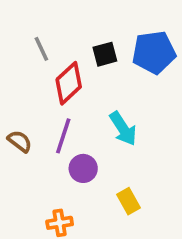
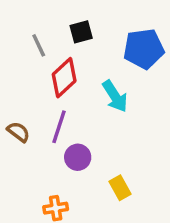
black square: (105, 54) -> (81, 32), moved
cyan arrow: (123, 129) -> (115, 96), moved

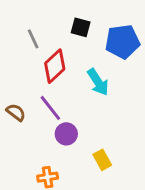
black square: (81, 32) -> (81, 27), moved, turned 30
purple line: (59, 127) -> (50, 108), turned -56

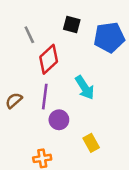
cyan arrow: (98, 82) -> (85, 88), moved
purple line: (50, 108) -> (45, 97), turned 45
brown semicircle: (16, 112) -> (14, 100), turned -78

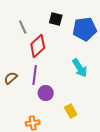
cyan arrow: (85, 88) -> (80, 68), moved

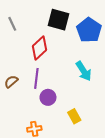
black square: (56, 19) -> (58, 20), size x1.5
gray line: (23, 27) -> (12, 24), moved
blue pentagon: (85, 29) -> (89, 30), turned -30

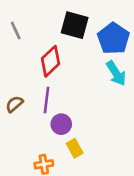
cyan arrow: (84, 71) -> (116, 73), moved
yellow rectangle: (74, 116) -> (75, 148), moved

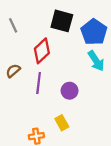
brown semicircle: (14, 104) -> (13, 71), moved
purple circle: (61, 124) -> (70, 91), moved

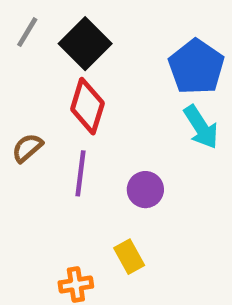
black square: (62, 21) -> (85, 44), moved, turned 30
gray line: (13, 25) -> (27, 32), moved, turned 56
red diamond: (42, 51) -> (87, 106), turned -30

